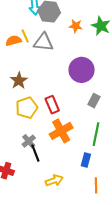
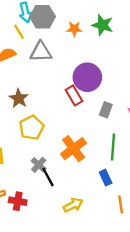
yellow line: (25, 36) -> (19, 32), moved
red rectangle: (52, 105) -> (74, 95), moved
blue rectangle: (86, 160) -> (106, 178), turned -32

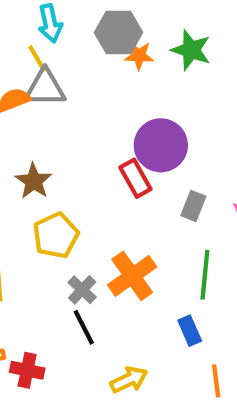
gray hexagon: (43, 17) -> (119, 33), moved
gray triangle: (41, 52) -> (45, 88), moved
gray cross: (39, 165) -> (82, 290), moved

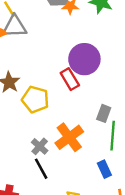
gray rectangle: (193, 206) -> (104, 113), moved
yellow pentagon: (56, 235) -> (35, 99), moved, turned -30

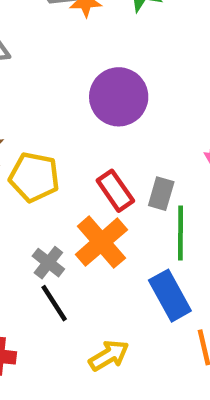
red rectangle: (70, 79) -> (115, 191), moved
blue rectangle: (104, 169) -> (170, 296), size x1.5

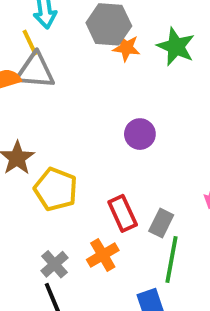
purple circle: (119, 97) -> (140, 134), size x0.6
orange cross: (101, 242) -> (103, 255), size x0.7

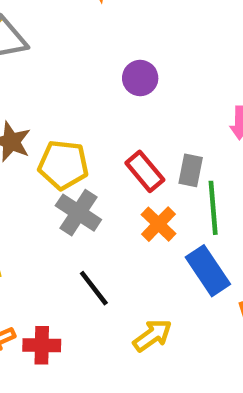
orange cross: (103, 255) -> (158, 224), moved
gray cross: (55, 264) -> (78, 213), moved, size x1.4

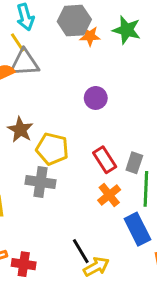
purple circle: (140, 78) -> (96, 98), moved
gray cross: (78, 213) -> (41, 182), moved, turned -32
black line: (94, 288) -> (81, 251), moved

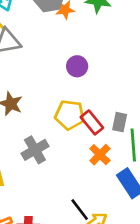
yellow pentagon: (52, 149) -> (70, 115), moved
gray cross: (41, 182) -> (35, 150), turned -32

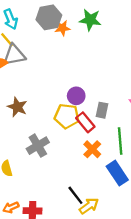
purple circle: (77, 66) -> (76, 96), moved
gray rectangle: (120, 122) -> (102, 110), moved

